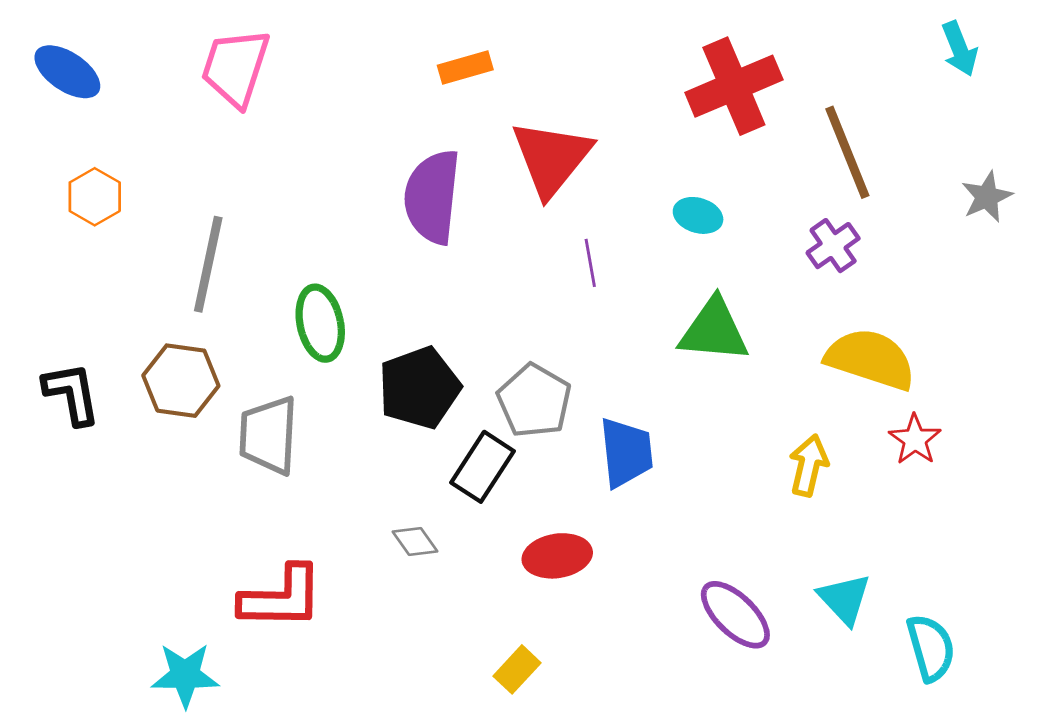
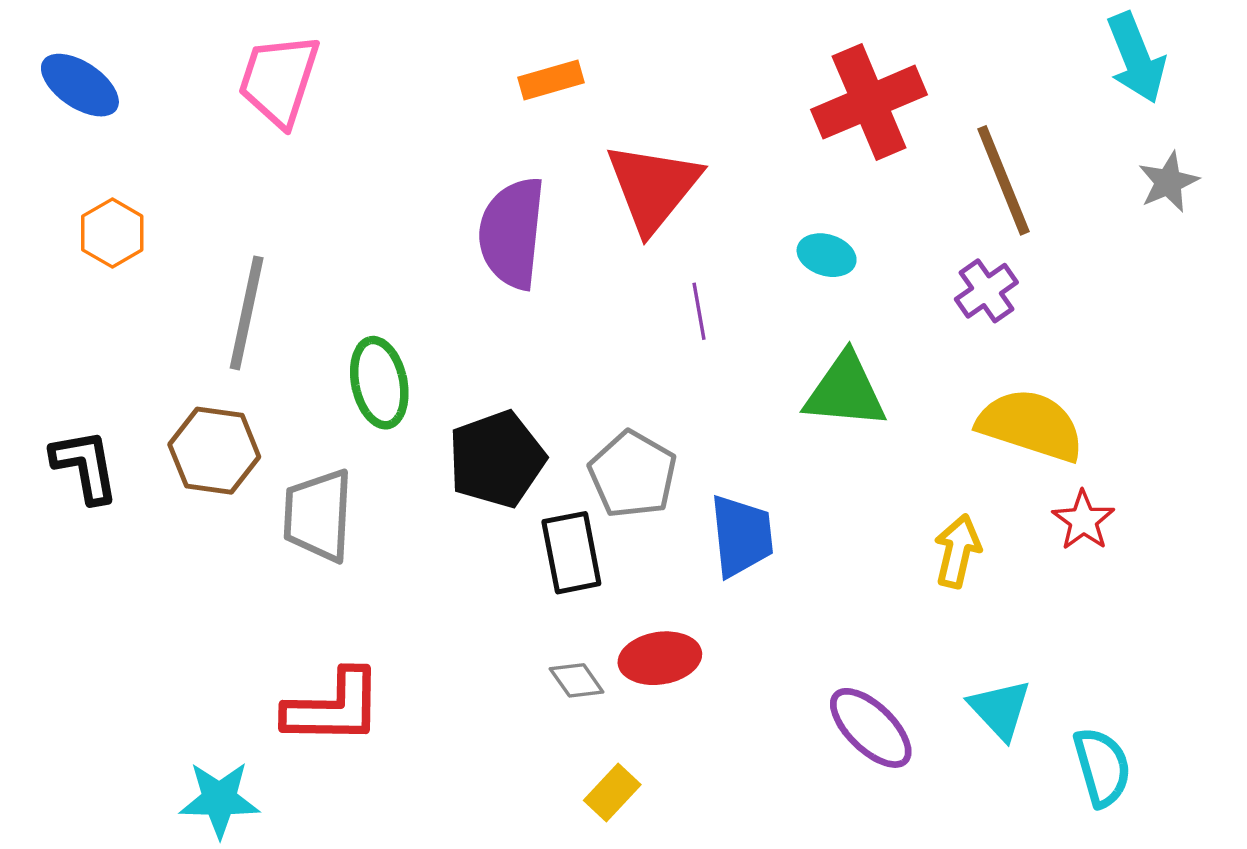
cyan arrow: (959, 49) -> (1136, 58), size x1.4
gray star: (987, 197) -> (1168, 182), moved
black rectangle: (483, 467) -> (571, 553), turned -44
gray diamond: (415, 542) -> (577, 680), moved

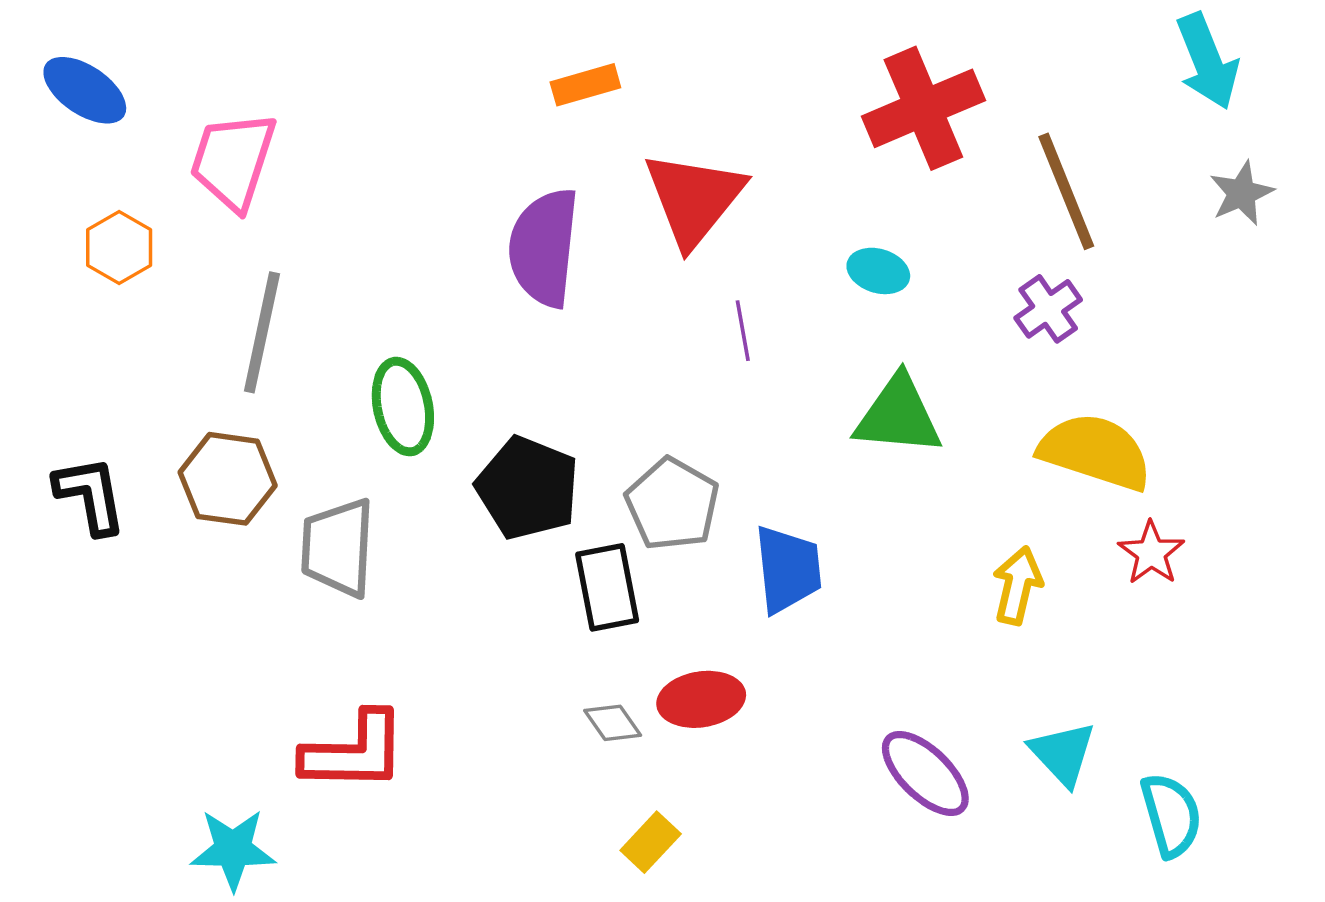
pink trapezoid: (279, 80) -> (233, 161), moved
black pentagon: (497, 459) -> (528, 488), turned -30

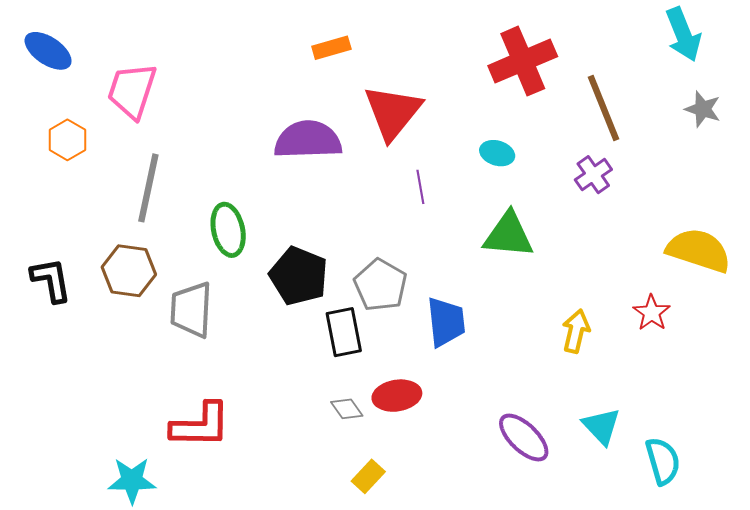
gray star: (1242, 193) -> (703, 109), turned -30
purple semicircle: (544, 247) -> (308, 140), turned 82
yellow semicircle: (1095, 452) -> (699, 250), moved

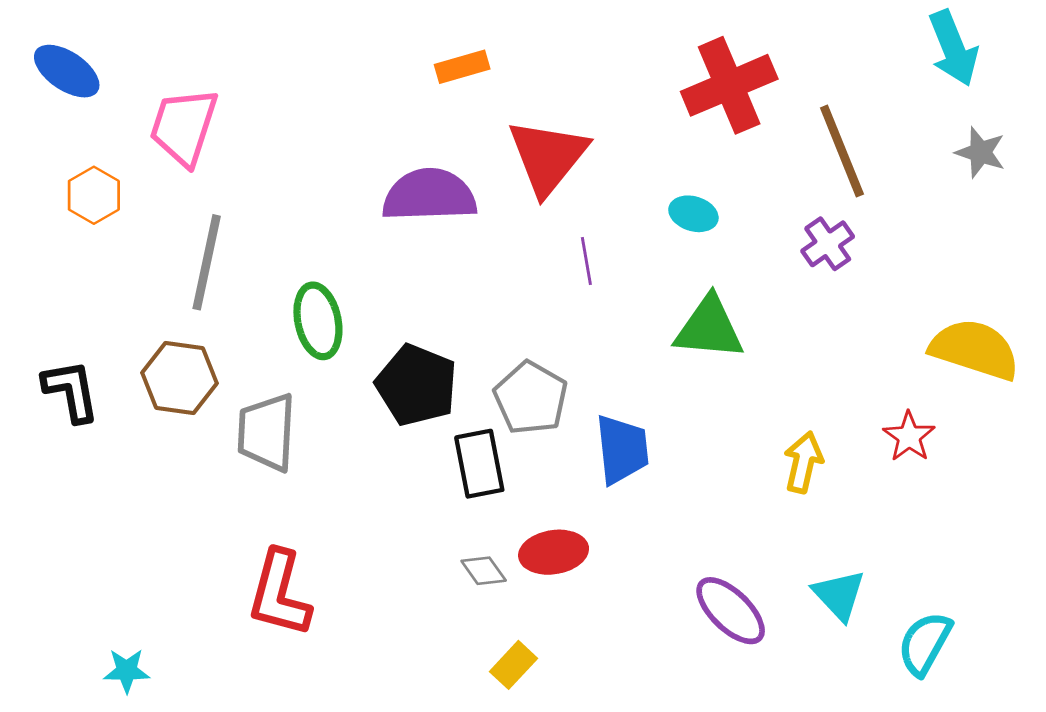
red L-shape: (200, 425) -> (279, 594), turned 104
cyan semicircle: (663, 461) -> (925, 644), turned -135
cyan star: (132, 480) -> (127, 671), moved, size x0.7

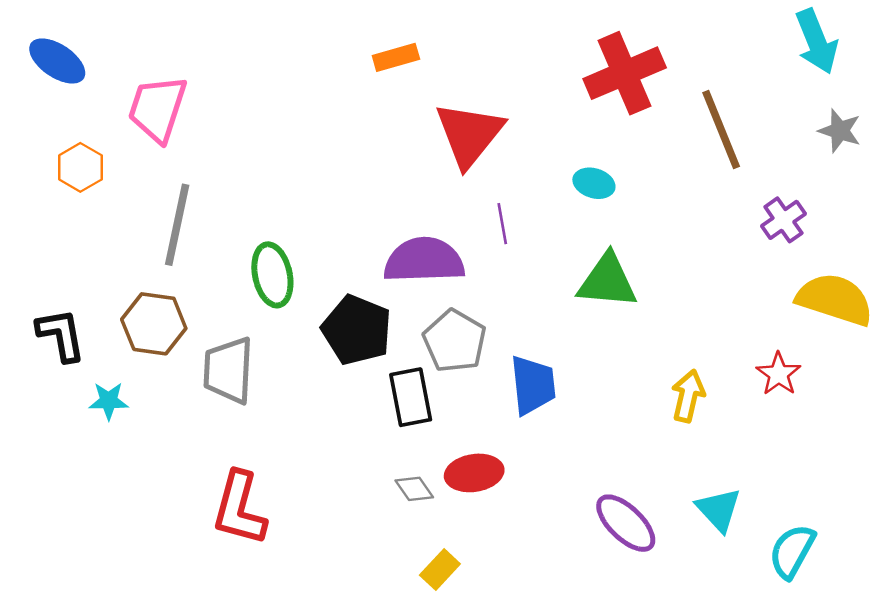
purple semicircle: (429, 195) -> (424, 260), moved
purple cross: (828, 244) -> (783, 220), moved
cyan star: (127, 671) -> (109, 401), moved

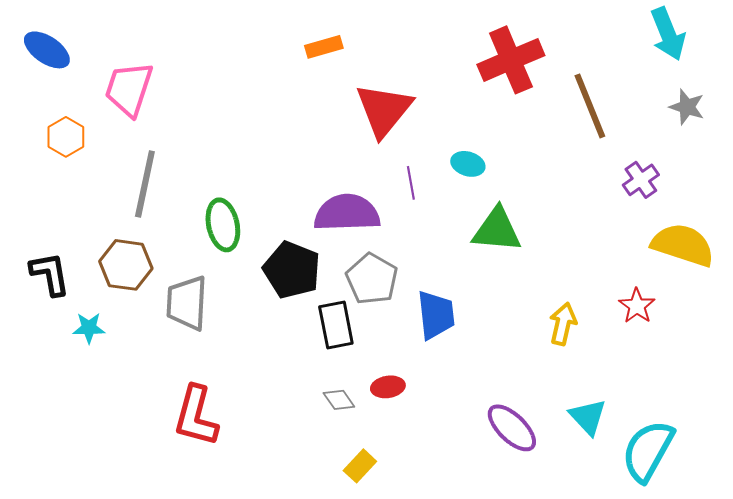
cyan ellipse: (594, 183) -> (468, 164), moved
red ellipse: (474, 473) -> (388, 387), size x0.7
cyan semicircle: (792, 551) -> (648, 451), size x1.4

